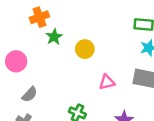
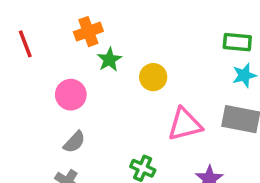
pink circle: (16, 61) -> (71, 95), moved
pink triangle: (107, 82) -> (185, 124), size x1.5

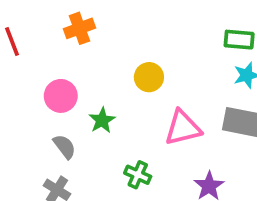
green star: (109, 60) -> (102, 120), moved
gray semicircle: (74, 142) -> (64, 147), turned -80

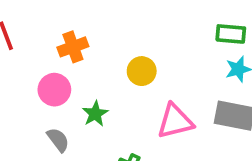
orange cross: (80, 28) -> (73, 47), moved

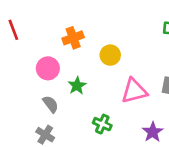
orange cross: (73, 47) -> (73, 38), moved

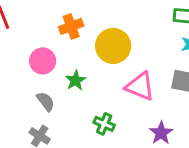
yellow circle: (110, 55) -> (113, 46), size x1.5
pink triangle: (134, 91) -> (140, 86), turned 36

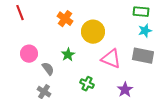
orange cross: (71, 26) -> (65, 19), turned -35
pink circle: (43, 61) -> (29, 54), moved

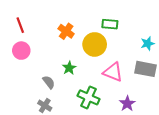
green rectangle: (141, 12) -> (110, 24), moved
pink circle: (29, 54) -> (21, 51), moved
green cross: (87, 84) -> (89, 97), size x1.5

